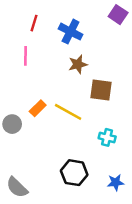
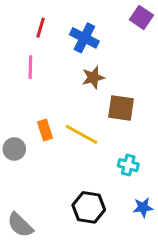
orange rectangle: (38, 108) -> (45, 130), turned -63
blue star: (116, 182) -> (143, 207), moved

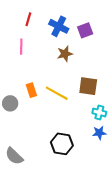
purple square: (141, 17) -> (85, 30), moved, turned 35
brown square: (121, 108) -> (88, 86), moved
cyan cross: (128, 165) -> (99, 112), moved
blue star: (143, 207) -> (99, 133), moved

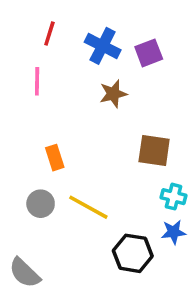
yellow line: (57, 93) -> (88, 207), moved
gray circle: (10, 103) -> (41, 204), moved
black hexagon: (62, 144) -> (133, 253), moved

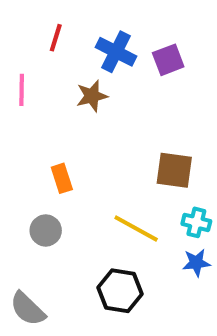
pink line: (37, 81) -> (22, 90), moved
brown star: (113, 94) -> (92, 96), moved
yellow line: (88, 207) -> (136, 228), moved
black hexagon: (133, 253) -> (120, 291), moved

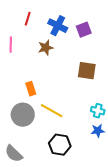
brown square: (174, 170) -> (87, 71), moved
yellow line: (136, 228) -> (52, 111), moved
gray circle: (46, 230) -> (23, 115), size x1.5

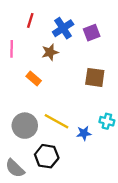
blue cross: (58, 26) -> (63, 28), turned 30
orange rectangle: (31, 89) -> (34, 78), moved, turned -32
blue star: (98, 131) -> (84, 133), moved
black hexagon: (60, 145) -> (47, 156), moved

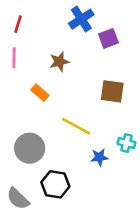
red line: (30, 20) -> (18, 24), moved
blue cross: (63, 28) -> (81, 19), moved
yellow line: (57, 121) -> (76, 126), moved

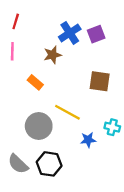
blue cross: (81, 19) -> (70, 33), moved
gray circle: (30, 148) -> (39, 126), moved
gray semicircle: (18, 199) -> (18, 164), moved

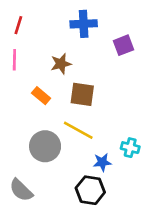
blue cross: (70, 33) -> (84, 24), moved, turned 30
purple square: (96, 34) -> (124, 45), moved
brown square: (100, 81) -> (82, 94), moved
black hexagon: (49, 164) -> (90, 190), moved

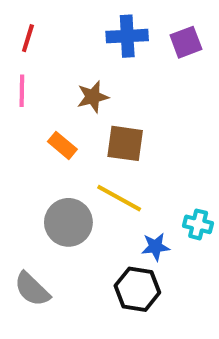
purple square: (124, 45) -> (186, 42), moved

